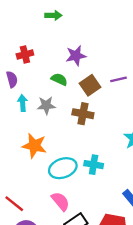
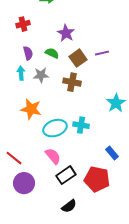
red cross: (25, 54) -> (23, 24), moved
purple star: (76, 56) -> (66, 33), turned -30
purple semicircle: (12, 79) -> (28, 53), moved

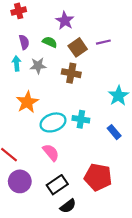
orange star: (31, 109) -> (27, 102), turned 30
blue rectangle: (112, 153) -> (114, 132), moved
black rectangle: (66, 175) -> (57, 185), moved

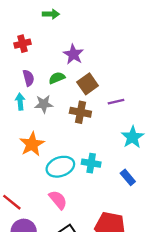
green semicircle: (50, 42) -> (57, 78), turned -48
purple line: (103, 42) -> (116, 102), moved

